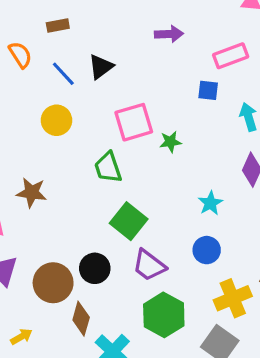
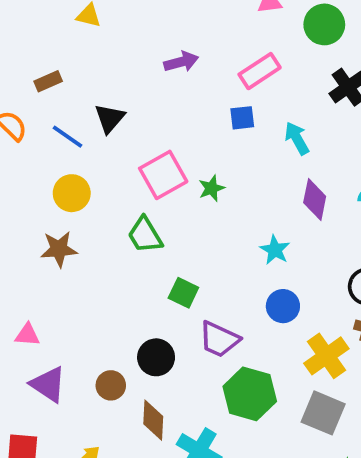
brown star: (32, 193) -> (59, 249), moved
green square: (129, 221) -> (183, 293), size x0.7
brown circle: (53, 283) -> (111, 385), size x0.6

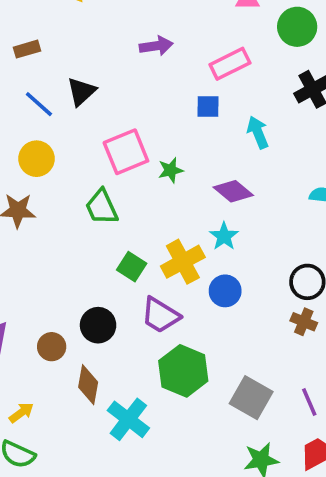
purple diamond: (315, 200) -> (233, 191), moved, turned -69
yellow cross: (326, 356) -> (183, 262), moved

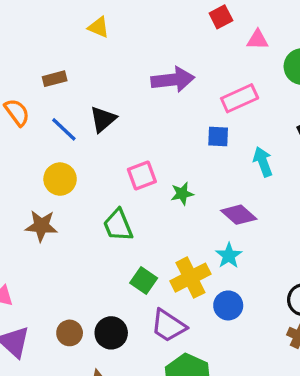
purple arrow: (156, 46) -> (173, 80), size x1.4
pink square: (126, 152) -> (142, 175), size x0.7
brown circle: (52, 347) -> (70, 333), moved

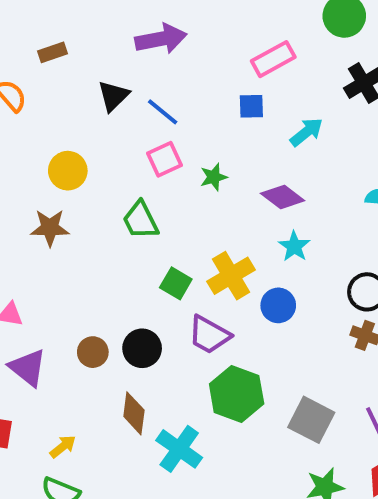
purple arrow: (173, 80) -> (161, 39), moved
blue line: (64, 129) -> (163, 112), moved
cyan arrow: (263, 162) -> (306, 132), turned 76
cyan star: (229, 256) -> (294, 246), moved

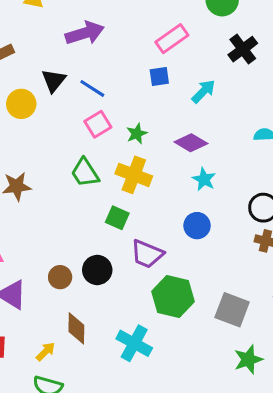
yellow circle: (68, 171) -> (21, 104), moved
yellow cross: (231, 276) -> (134, 175), moved, turned -32
brown diamond: (134, 413) -> (76, 328), moved

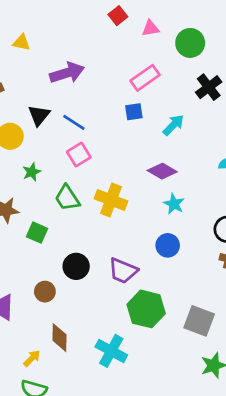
green star: (137, 134) -> (32, 172), moved
green square: (117, 218) -> (37, 233), moved
black circle: (97, 270) -> (76, 266), moved

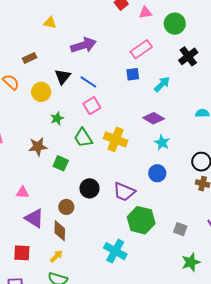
gray square: (199, 321) -> (180, 229), size x0.6
brown diamond: (59, 338) -> (60, 231), moved

